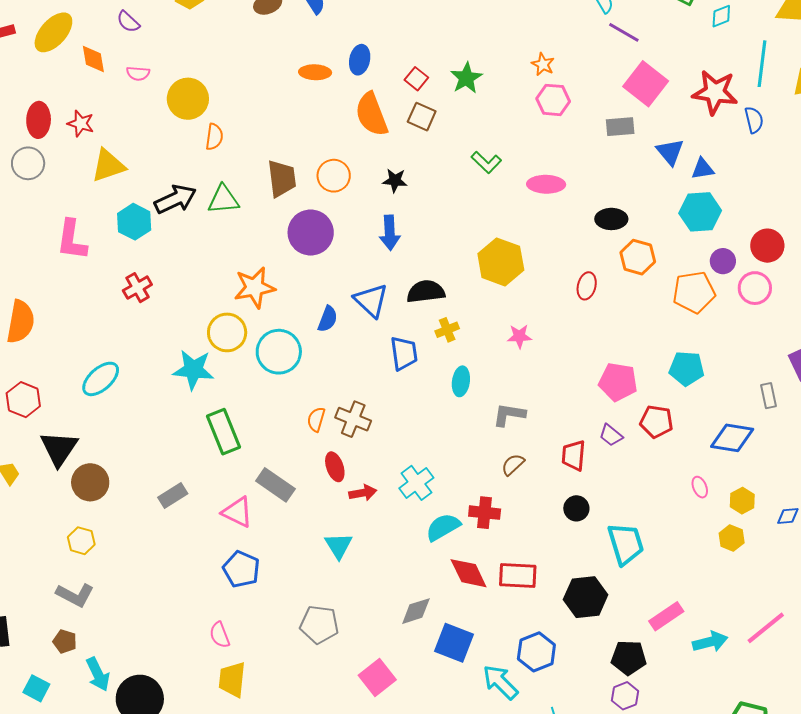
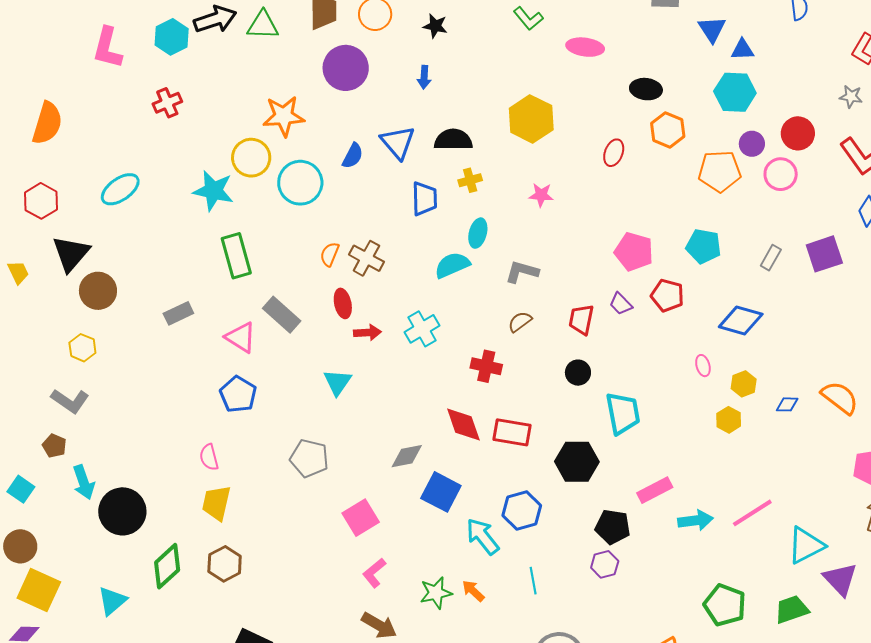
blue arrow: (390, 233) -> (424, 77), size x0.7
gray rectangle: (769, 396) -> (771, 258), moved, turned 35
cyan semicircle: (443, 527) -> (452, 265), moved

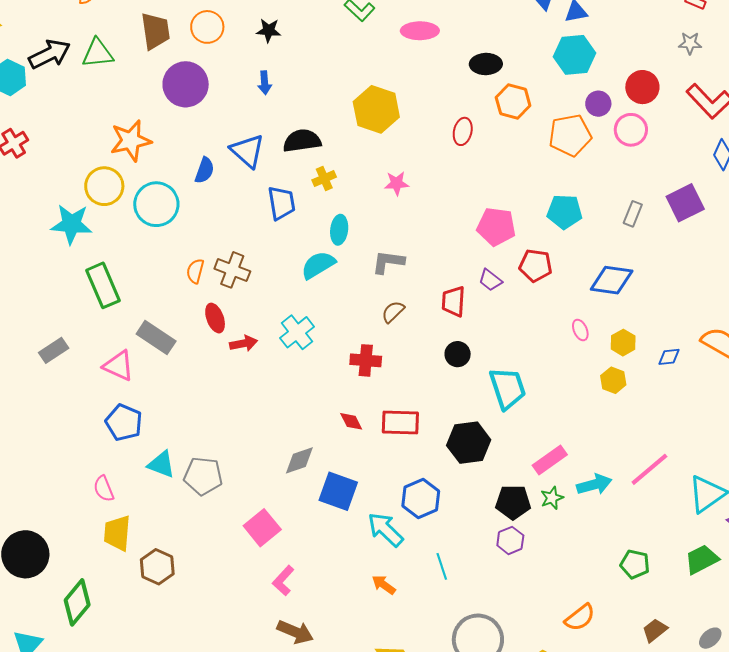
cyan triangle: (337, 382) -> (161, 464), moved, turned -36
red diamond: (463, 425) -> (351, 421), size x0.6
brown hexagon: (225, 564) -> (157, 567), moved
green star: (436, 593) -> (552, 498), moved, size x0.7
green pentagon: (725, 605) -> (635, 564), size x0.7

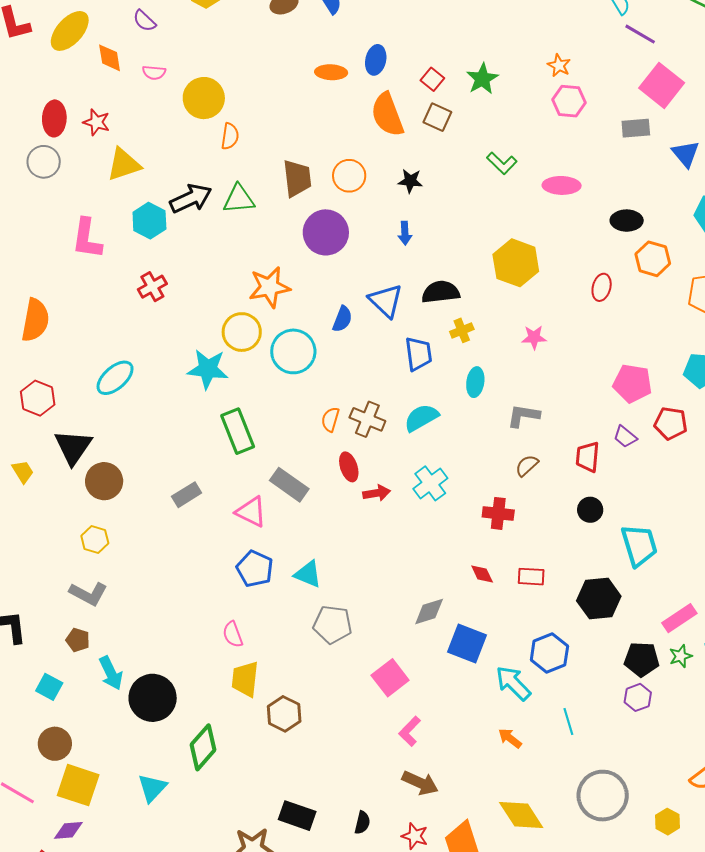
cyan semicircle: (318, 265) -> (421, 418), moved
red rectangle: (400, 423) -> (531, 577), size x0.7
cyan triangle: (161, 464) -> (308, 574), moved

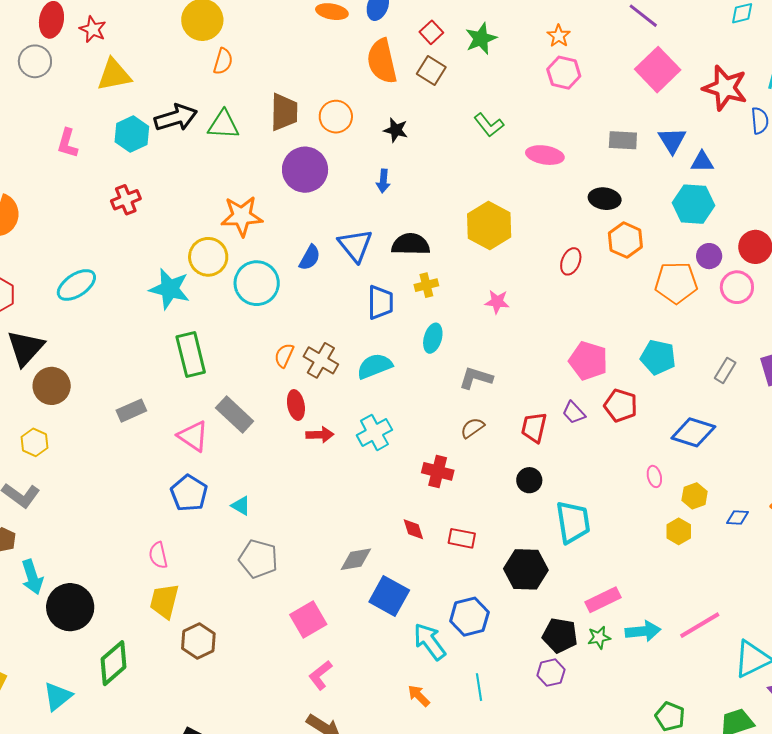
gray rectangle: (636, 128) -> (623, 140), moved
pink L-shape: (87, 239) -> (67, 143), size x0.7
cyan triangle: (308, 574) -> (241, 506), size x0.7

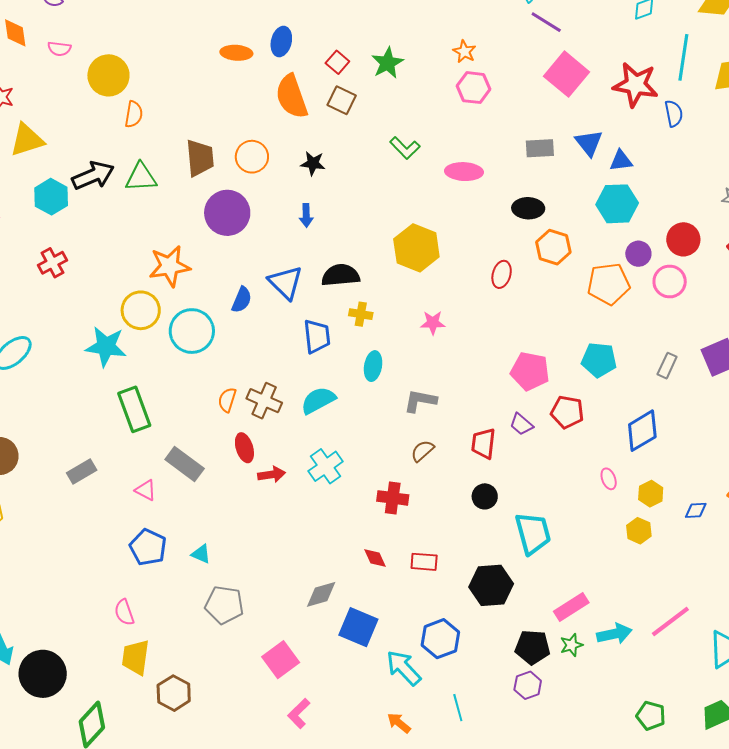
yellow cross: (426, 285) -> (361, 314), turned 30
blue diamond: (693, 432) -> (642, 431), turned -42
pink triangle: (193, 436) -> (146, 490), size x0.7

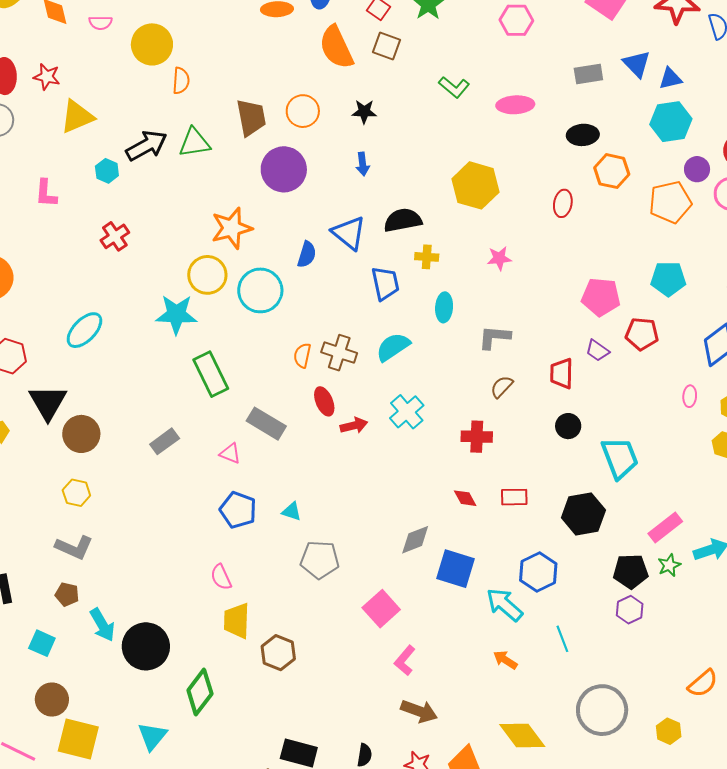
cyan hexagon: (51, 197) -> (107, 171), size x0.7
pink ellipse: (609, 479) -> (690, 396), turned 30

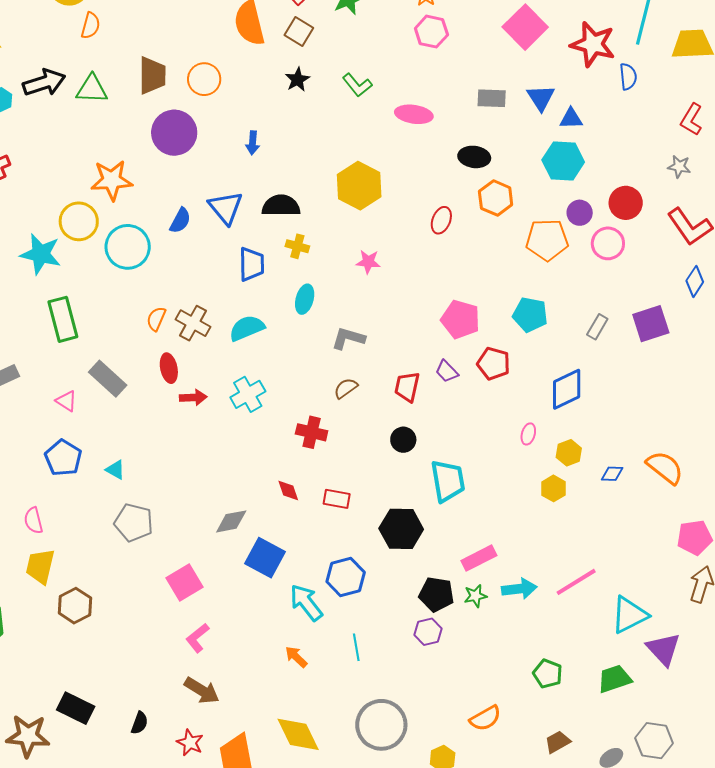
black star: (364, 112) -> (297, 80), moved, turned 30

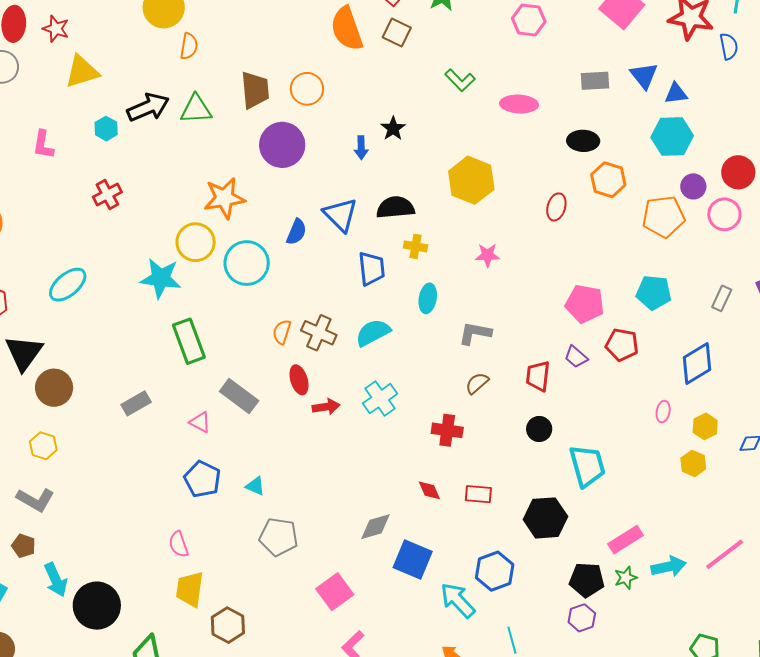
black star: (297, 80) -> (393, 129), moved

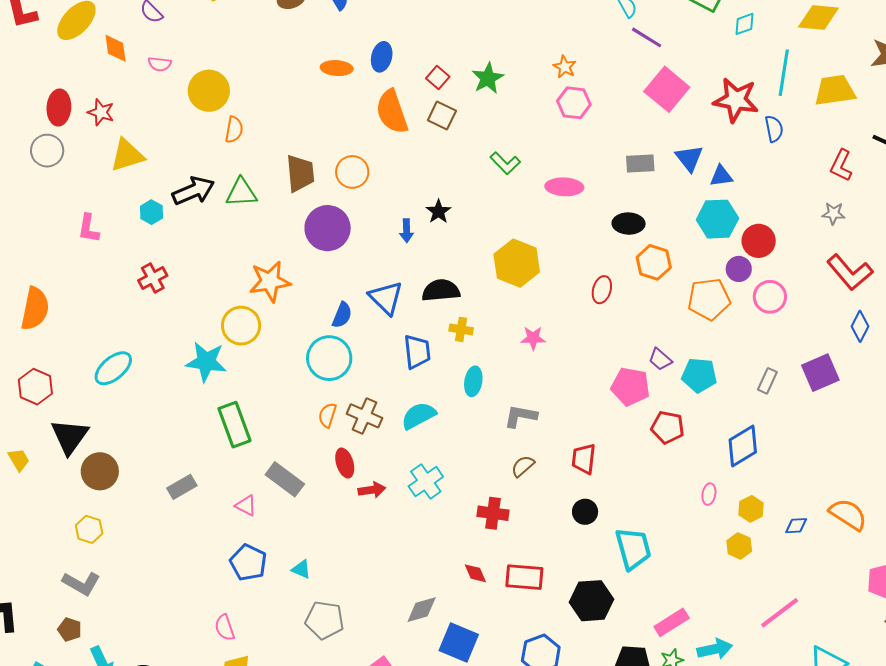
red circle: (738, 172) -> (759, 241), moved
cyan circle: (247, 263) -> (329, 358), moved
purple trapezoid: (576, 357) -> (660, 359), moved
red rectangle: (478, 494) -> (524, 577), size x1.4
pink line: (725, 554) -> (780, 613), moved

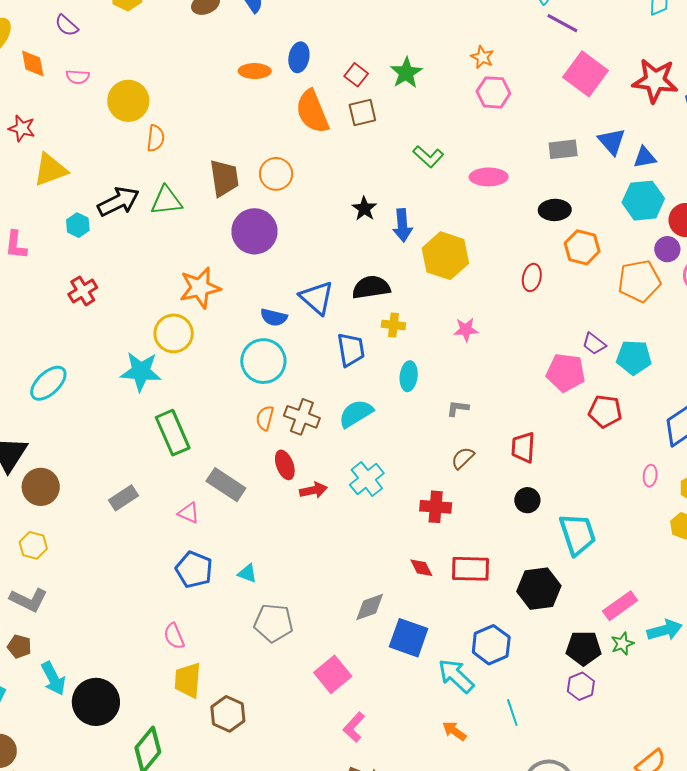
brown square: (442, 116) -> (362, 113), turned -36
blue arrow: (407, 231) -> (402, 225), moved, size x1.4
blue semicircle: (342, 315) -> (274, 317), turned 84
gray L-shape: (521, 416) -> (458, 408), size x0.7

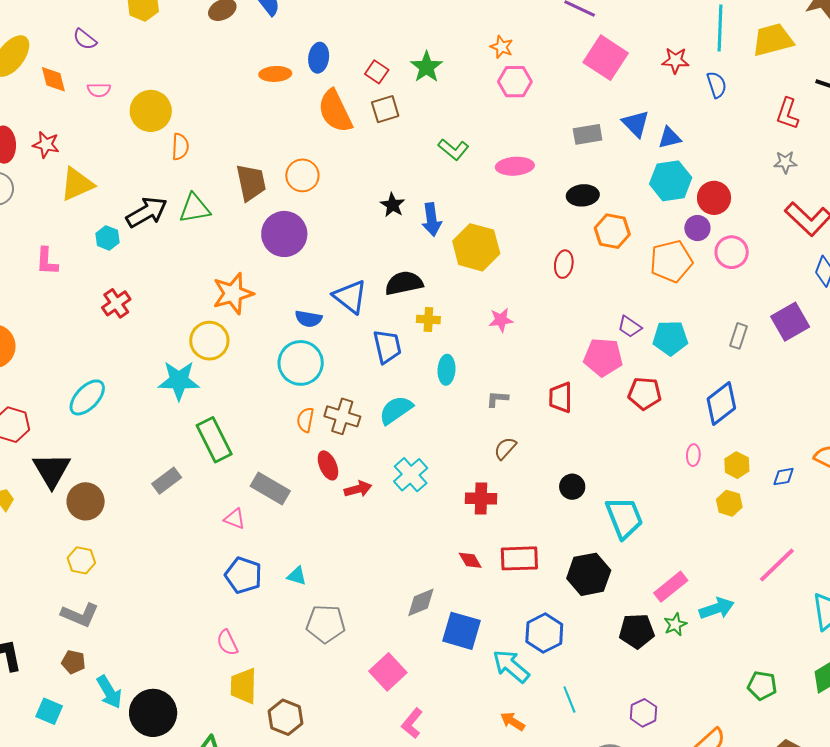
red star: (655, 81) -> (675, 60), size x0.6
red trapezoid: (523, 447) -> (561, 397), moved
gray rectangle: (124, 498) -> (167, 481), moved
purple hexagon: (581, 686) -> (643, 713), moved

